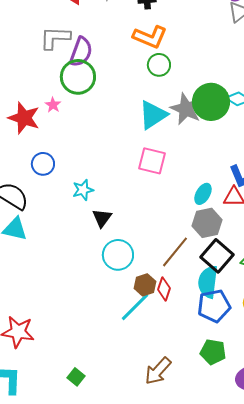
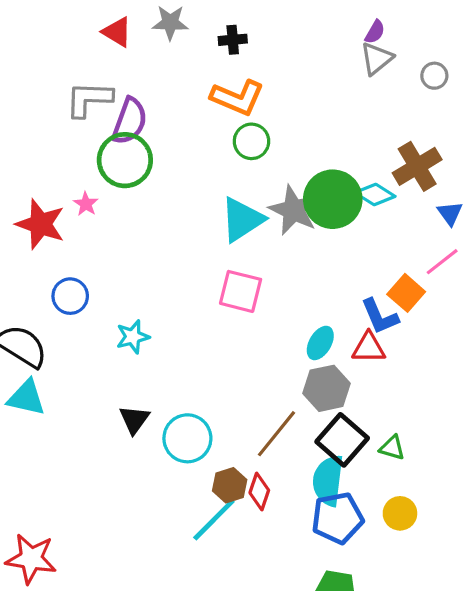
black triangle: (102, 218) -> (134, 420), moved

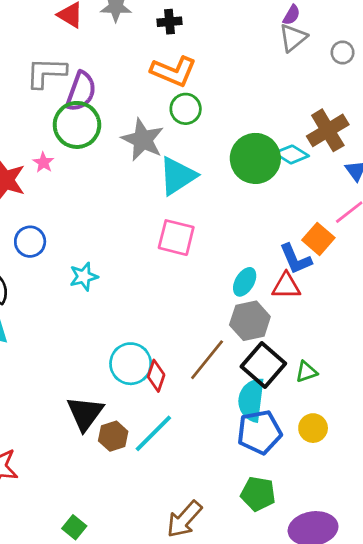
gray star: (294, 210) -> (143, 140), moved
black triangle: (134, 420) -> (85, 413), moved, size x1.4
green triangle: (392, 448) -> (306, 372), turned -35
brown hexagon: (230, 485) -> (113, 436), moved
red diamond: (259, 491) -> (156, 376), moved

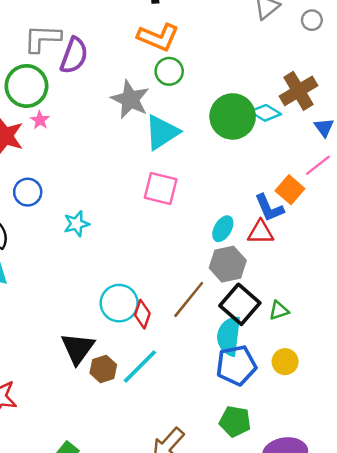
green circle: (77, 125) -> (26, 86), moved

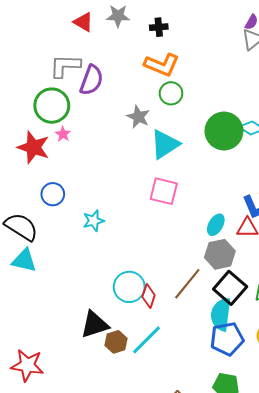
gray star: (130, 99) -> (138, 117), size x0.7
black triangle: (78, 348) -> (95, 325), turned 36

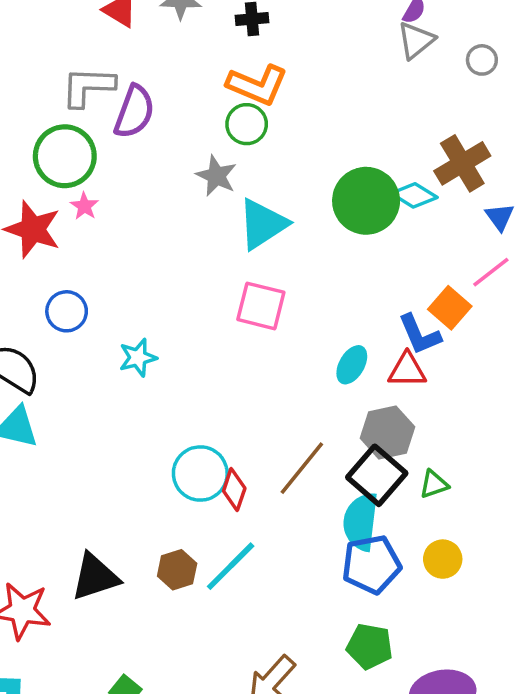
green circle: (171, 93) -> (247, 124), moved
gray hexagon: (220, 254) -> (387, 433), moved
black triangle: (95, 325) -> (95, 577), moved

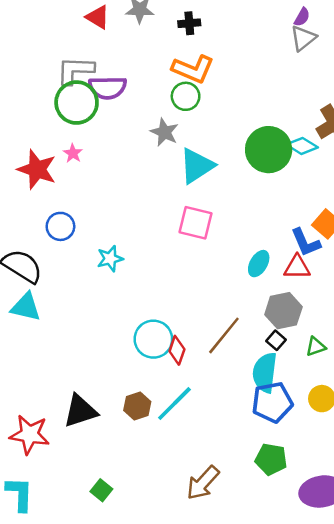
purple semicircle: (134, 112) -> (108, 88), turned 69
green circle: (65, 156) -> (77, 103), moved
black square: (377, 475) -> (276, 340), size x0.5

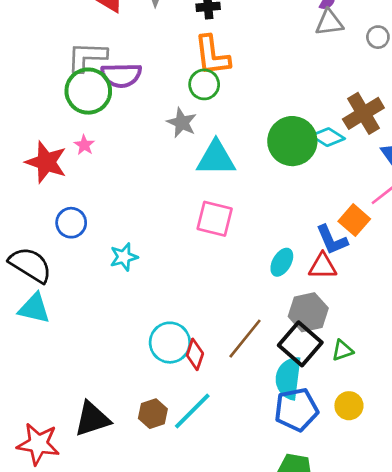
gray triangle: (303, 38) -> (329, 23), turned 32
orange L-shape: (193, 69) -> (212, 55), turned 60
cyan triangle: (197, 166) -> (216, 158), turned 33
black square: (276, 340) -> (300, 344), size x2.0

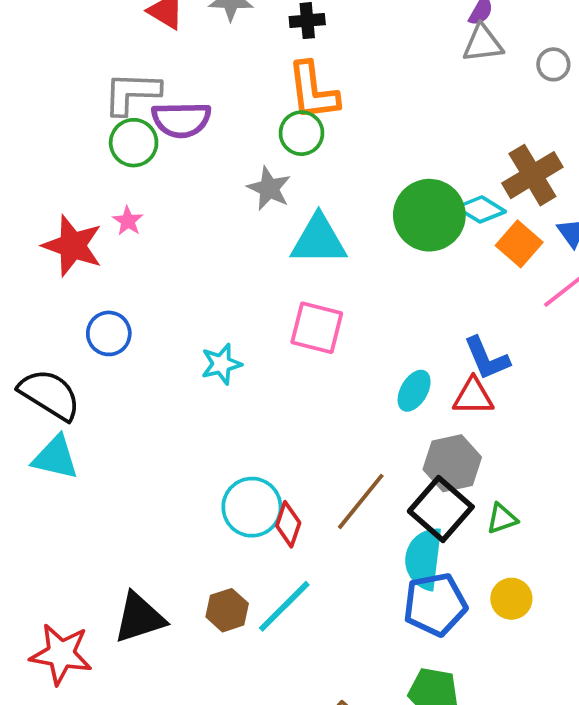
green circle: (88, 91) -> (134, 143), size x0.7
orange square: (354, 220) -> (519, 244), moved
cyan star: (124, 257) -> (221, 364), moved

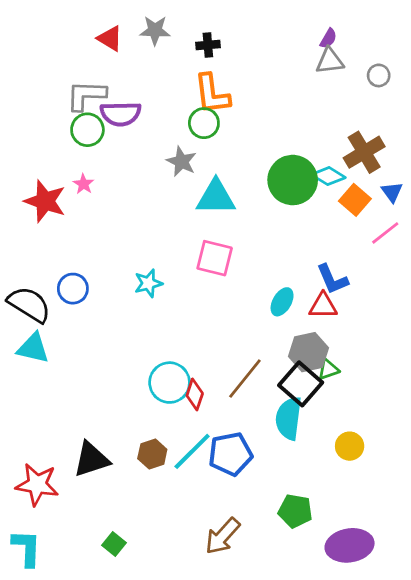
blue circle: (109, 333) -> (73, 289), moved
green triangle: (502, 519) -> (328, 369), moved
blue pentagon: (435, 604) -> (230, 454), moved

